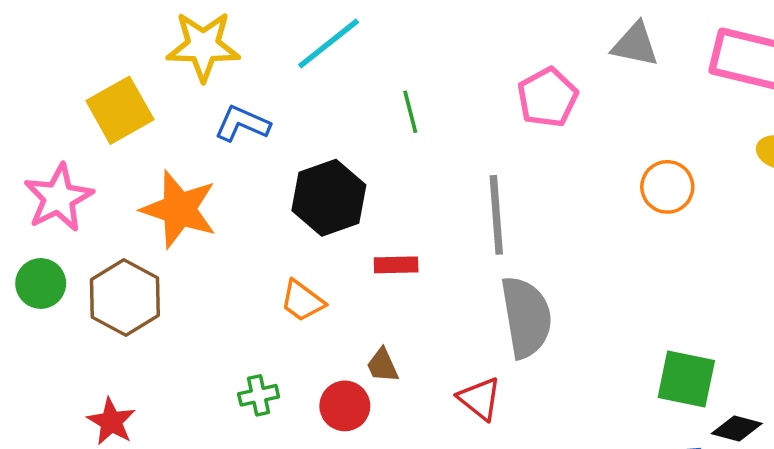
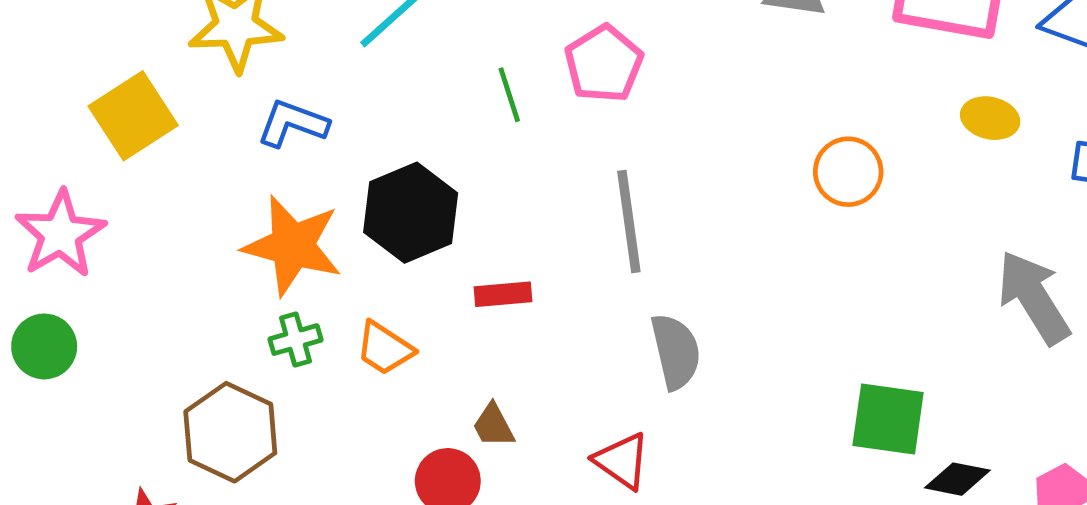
pink pentagon: (547, 97) -> (604, 64), moved
orange star: (179, 209) -> (293, 246), moved
brown hexagon: (125, 298) -> (230, 432), moved
gray semicircle: (526, 317) -> (676, 352), size x0.7
green cross: (259, 395) -> (296, 340), moved

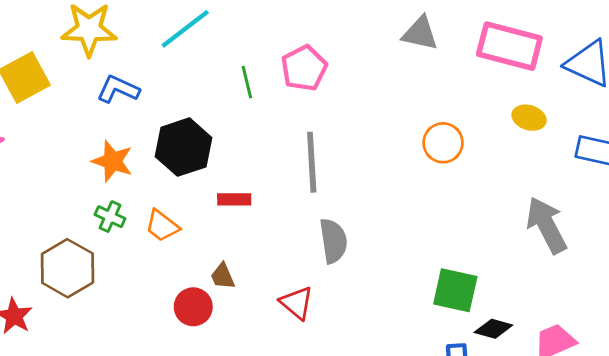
orange star: (293, 246) -> (113, 161), size x0.7
green cross: (296, 340) -> (110, 217), turned 36

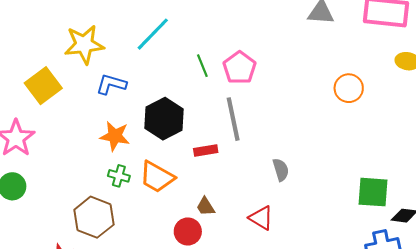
pink pentagon: (304, 68) -> (240, 68), moved
gray line: (312, 162) -> (233, 119), moved
orange trapezoid: (162, 226) -> (157, 177), size x1.4
gray semicircle: (333, 241) -> (281, 170), size x0.7

